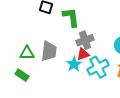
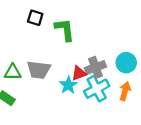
gray cross: (85, 40) -> (95, 67), moved
gray trapezoid: (49, 51) -> (39, 70), turned 90

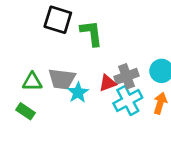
black square: (35, 18) -> (58, 20), size x1.5
cyan star: (68, 85) -> (78, 92), moved

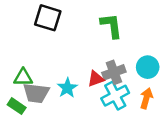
green L-shape: (91, 33) -> (111, 26), moved
gray trapezoid: (62, 79) -> (36, 93), moved

